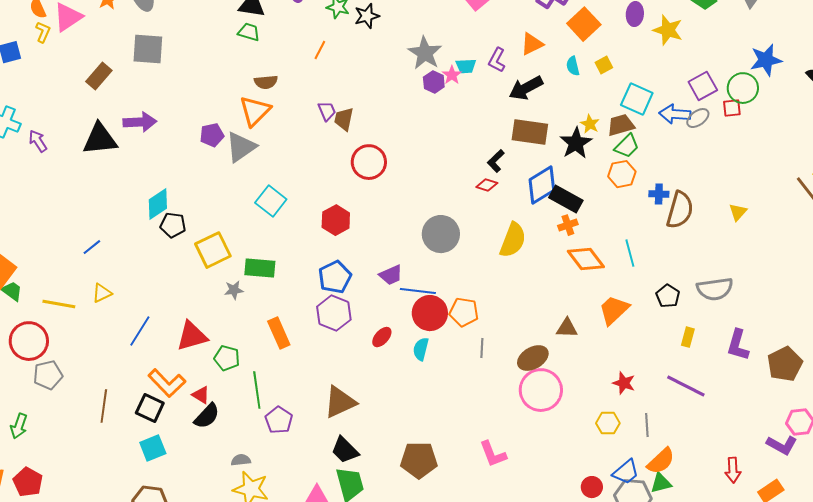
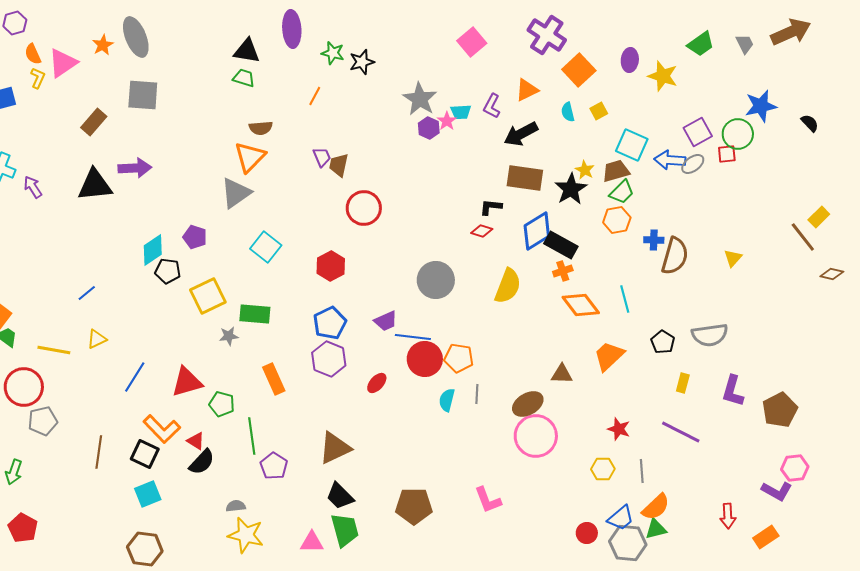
purple pentagon: (212, 135) -> (195, 237), moved, turned 30
black L-shape: (496, 161) -> (491, 207), turned 50
cyan semicircle: (421, 349) -> (447, 400), moved

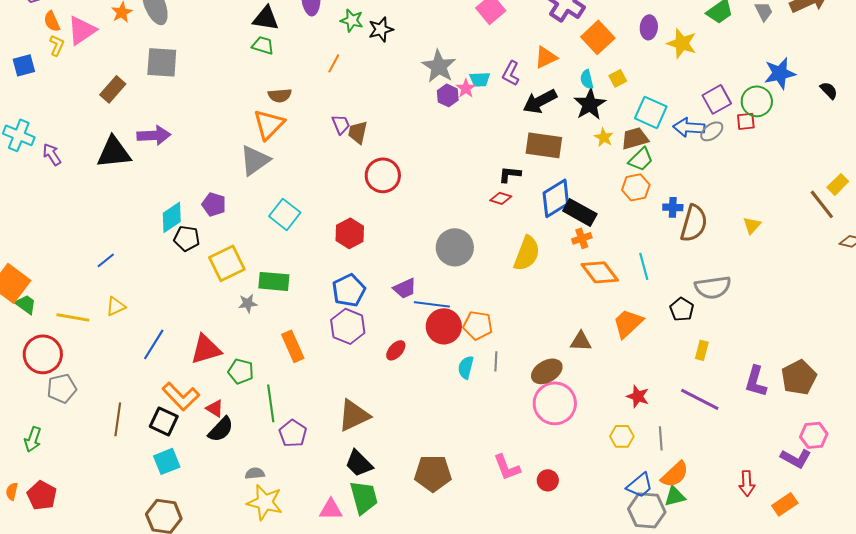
black star: (571, 189) -> (590, 104), moved
gray semicircle: (710, 335) -> (713, 287), moved
purple L-shape: (733, 391) -> (756, 381), moved
red circle: (587, 533) -> (548, 480), moved

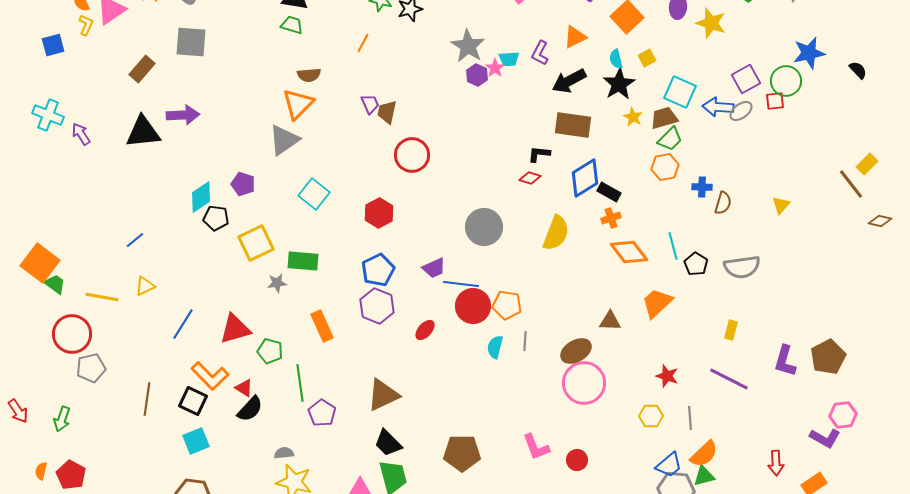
black rectangle: (580, 212) -> (609, 192), size x0.7
brown semicircle: (694, 223) -> (723, 203), size x0.6
black pentagon: (682, 309) -> (696, 264), moved

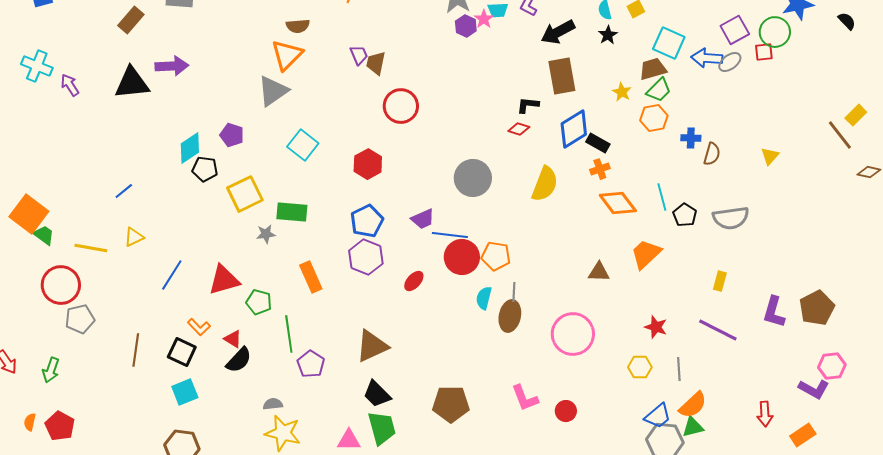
black star: (619, 84) -> (608, 35), size x0.6
yellow star: (633, 117) -> (622, 92), moved
brown rectangle: (573, 125) -> (562, 76), turned 72
brown ellipse: (576, 351) -> (510, 316), moved, turned -48
orange L-shape: (210, 376) -> (199, 327), size x0.6

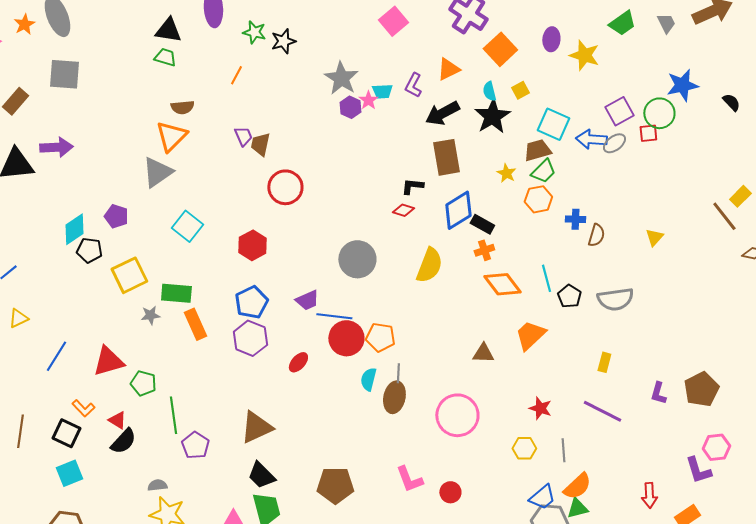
black star: (608, 35) -> (492, 116), size x1.8
orange rectangle: (311, 277) -> (195, 324), moved
purple L-shape: (774, 312) -> (658, 393), size x0.7
purple L-shape: (814, 389) -> (698, 470), turned 44

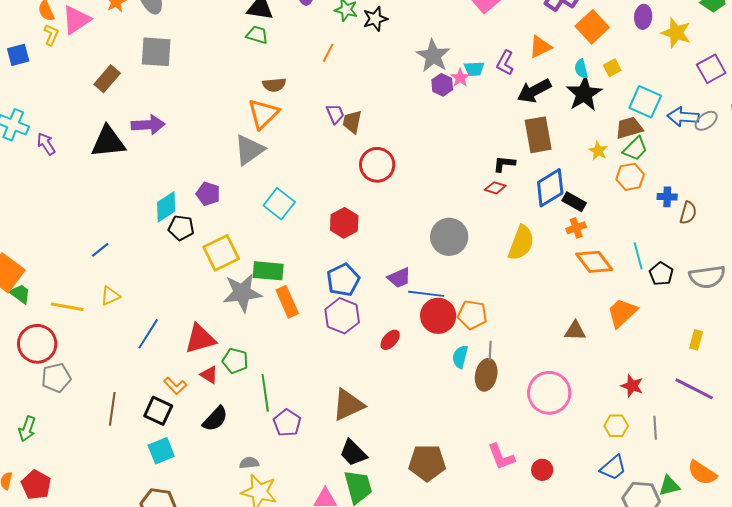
purple square: (619, 111) -> (711, 69), moved
gray star: (150, 315) -> (242, 293), size x2.0
red triangle: (117, 420) -> (209, 375), moved
orange semicircle: (577, 486) -> (702, 473), moved, turned 76
blue trapezoid: (542, 497) -> (613, 468), moved

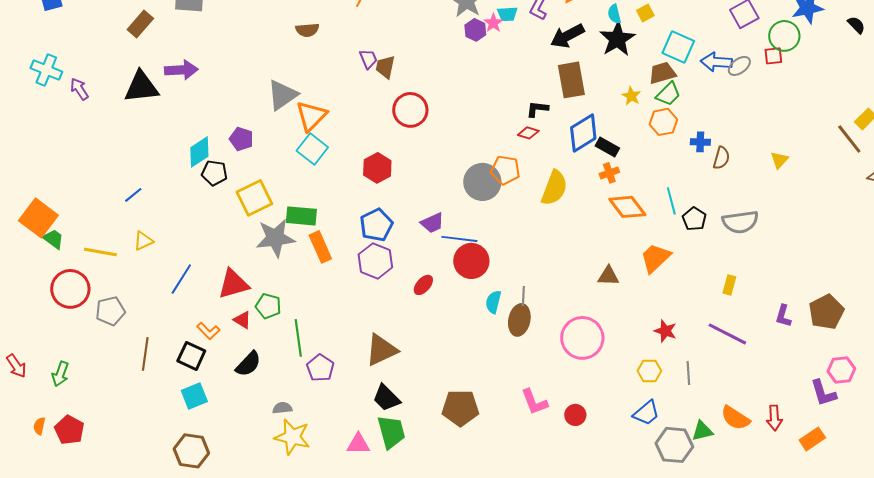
orange triangle: (263, 114) -> (311, 116), moved
orange pentagon: (472, 315) -> (505, 170), moved
gray pentagon: (56, 378) -> (110, 311), moved

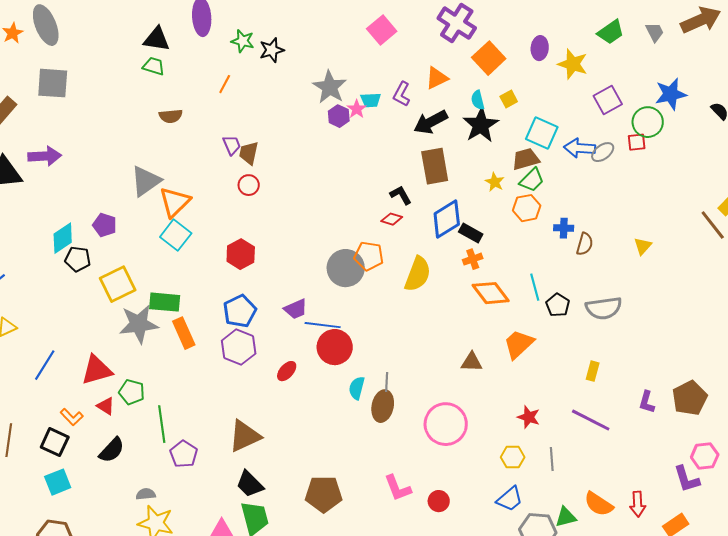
black L-shape: (537, 109) -> (401, 195), turned 55
red circle: (410, 110) -> (249, 185), moved, size x0.6

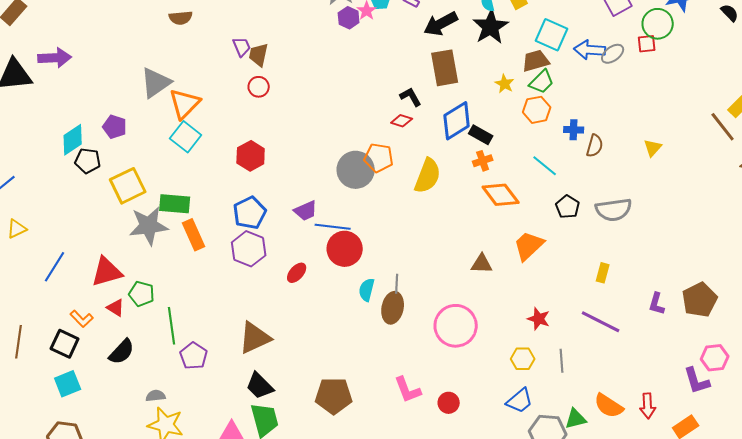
cyan line: (535, 287) -> (545, 166), moved, turned -36

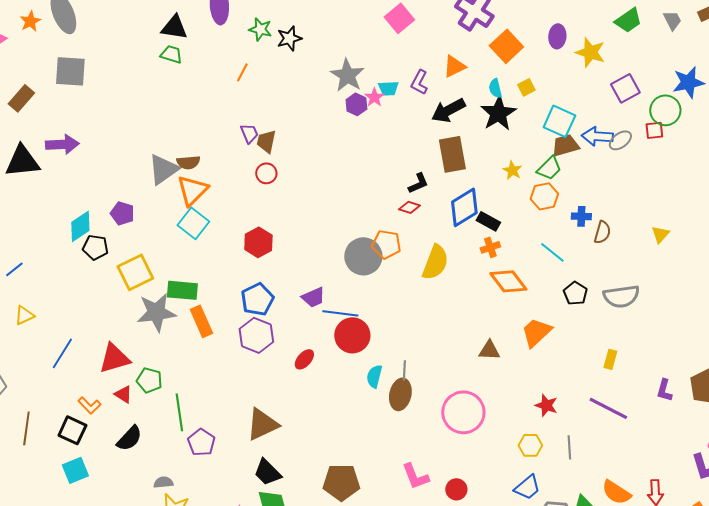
brown semicircle: (181, 18) -> (188, 162), moved
brown trapezoid: (536, 61) -> (565, 145), moved
black L-shape: (411, 97) -> (418, 183), turned 95

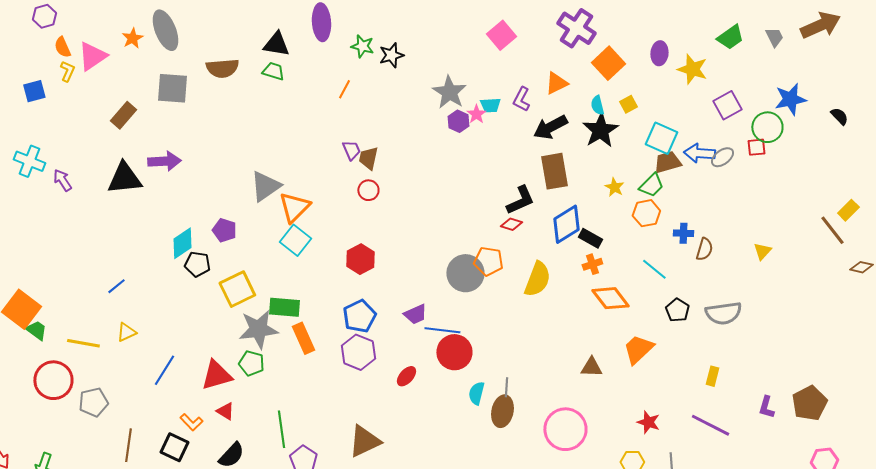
brown semicircle: (188, 162) -> (222, 68), moved, size x1.4
black L-shape: (418, 183) -> (520, 200), size x1.4
green pentagon: (149, 380) -> (251, 363), moved

